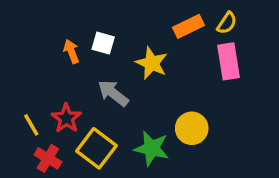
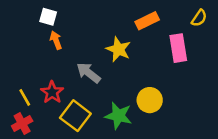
yellow semicircle: (227, 23) -> (199, 18), moved
white square: (103, 43) -> (48, 17), moved
red cross: (48, 158) -> (22, 124), moved, turned 30

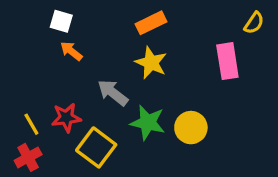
orange rectangle: (147, 21) -> (151, 23), moved
orange arrow: (56, 40) -> (71, 51), turned -30
red star: (52, 92) -> (66, 118), turned 30
green star: (118, 116) -> (148, 123), moved

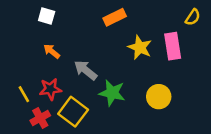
orange arrow: (71, 51) -> (52, 51), moved
yellow star: (151, 63) -> (140, 47), moved
yellow circle: (191, 128) -> (159, 97), moved
red cross: (28, 157) -> (40, 118), moved

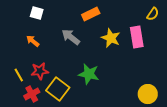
orange arrow: (52, 51) -> (33, 41), moved
gray arrow: (86, 70) -> (71, 37), moved
yellow circle: (159, 97) -> (148, 94), moved

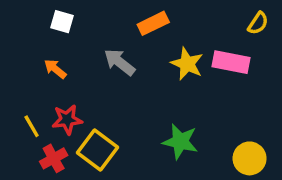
pink rectangle: (137, 37) -> (231, 62), turned -70
green star: (89, 74) -> (180, 142), moved

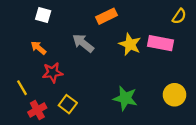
red star: (67, 120) -> (53, 72), moved
yellow square: (97, 150) -> (68, 104), size x0.7
yellow circle: (250, 158) -> (174, 95), moved

